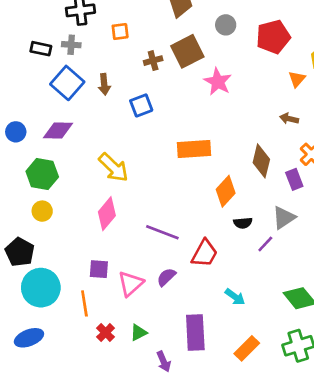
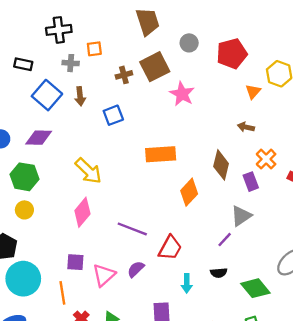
gray cross: (71, 45) -> (71, 63), moved
black semicircle: (243, 223) -> (219, 273), moved
cyan arrow: (235, 297) -> (187, 283), moved, turned 54

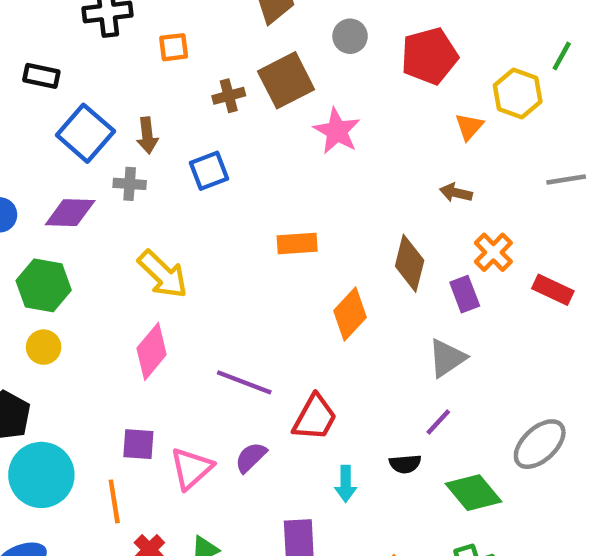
gray cross: (71, 63) -> (130, 184), moved
orange rectangle: (161, 154) -> (297, 243), size x0.7
purple line: (225, 240) -> (438, 422), moved

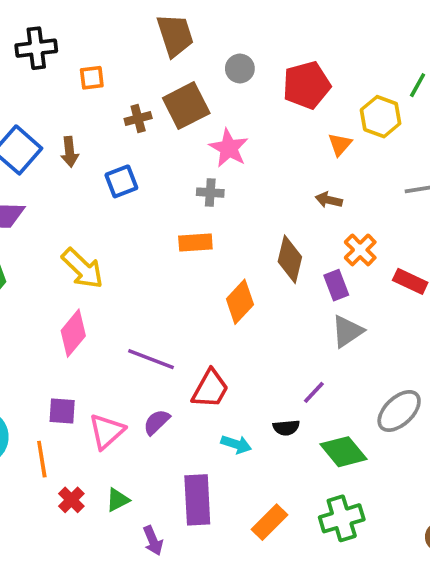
gray cross: (130, 184) -> (210, 193), moved
gray triangle: (447, 358) -> (347, 331), moved
cyan arrow: (346, 484) -> (236, 444), turned -72

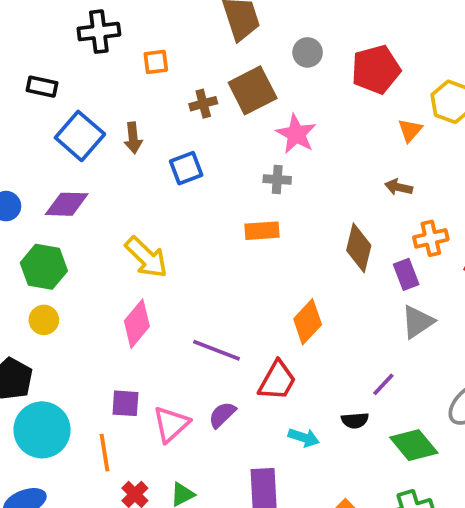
orange cross: (360, 250) -> (431, 238), turned 32
orange diamond: (240, 302) -> (308, 322), moved

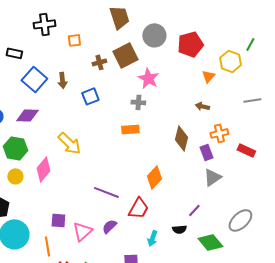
gray circle: (308, 52) -> (154, 35), size x1.5
pink diamond: (137, 324) -> (43, 169), moved
cyan arrow: (304, 437) -> (152, 238), turned 91

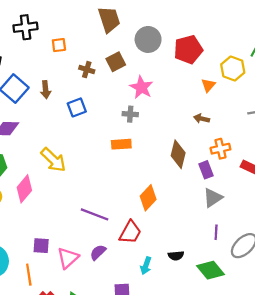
brown square: (125, 55) -> (116, 62), size x0.7
brown cross: (99, 62) -> (87, 70), turned 32
purple line: (194, 210) -> (216, 232), moved, turned -40

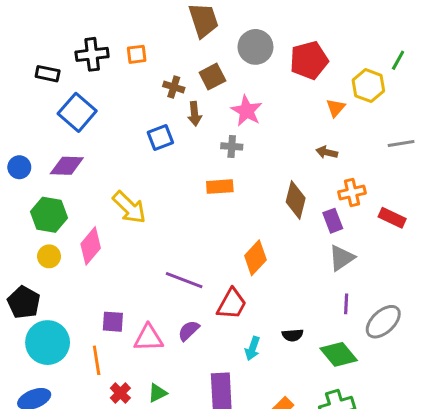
black cross: (26, 27) -> (92, 54), moved
brown arrow: (46, 90) -> (195, 114), moved
pink triangle: (68, 258) -> (149, 338), turned 40

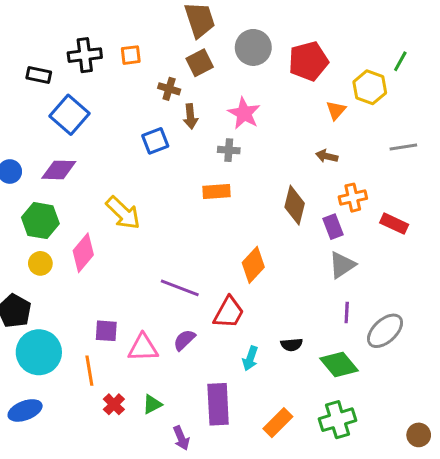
brown square: (212, 77) -> (200, 63), moved

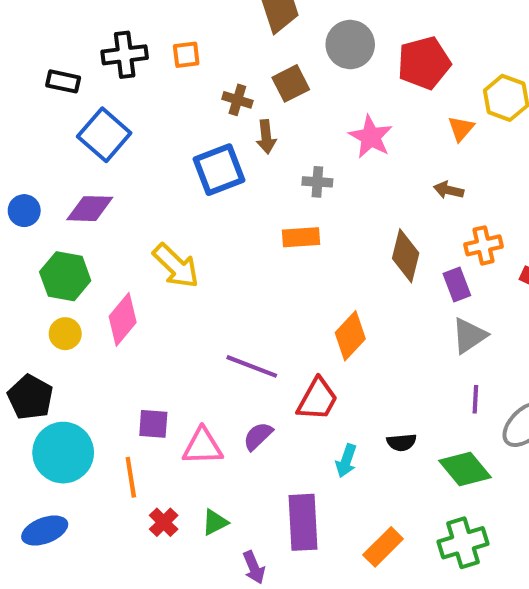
brown square: (200, 63) -> (291, 83), moved
pink star: (244, 113) -> (371, 137), moved
blue square: (155, 141) -> (219, 170), size x1.4

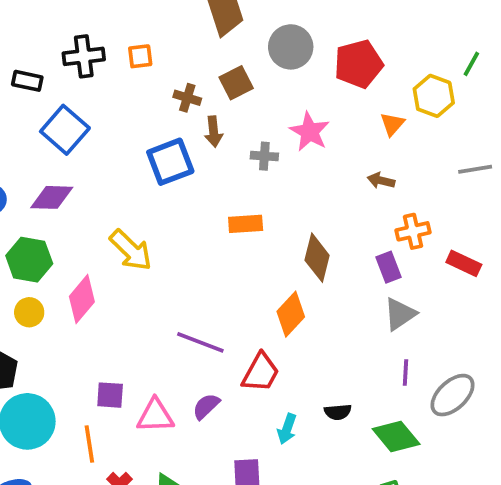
gray cross: (317, 182) -> (264, 156), moved
brown diamond: (406, 256) -> (317, 258), moved

